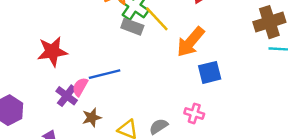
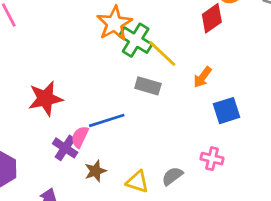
gray rectangle: (132, 27) -> (148, 86), moved
orange arrow: (191, 42) -> (202, 77), size x0.6

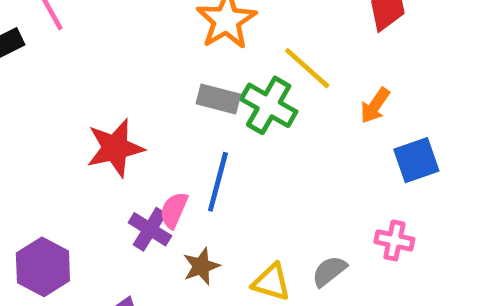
green cross: (136, 40) -> (269, 105), moved
gray rectangle: (148, 86) -> (218, 99), moved
blue line: (107, 120) -> (218, 182), turned -56

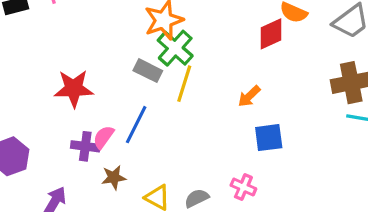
yellow line: (307, 68) -> (184, 84), moved, turned 54
green cross: (269, 105) -> (175, 48), moved
purple cross: (150, 229) -> (85, 146), turned -36

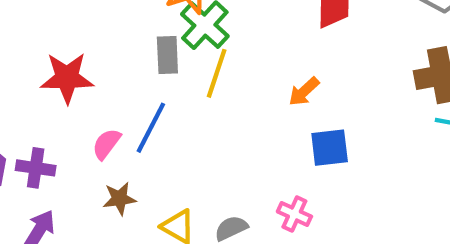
gray rectangle: (148, 71) -> (167, 55), turned 60
purple cross: (85, 146) -> (36, 168), moved

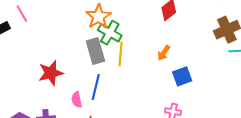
gray rectangle: (167, 55) -> (95, 51), size x1.4
pink semicircle: (106, 144) -> (77, 100), turned -35

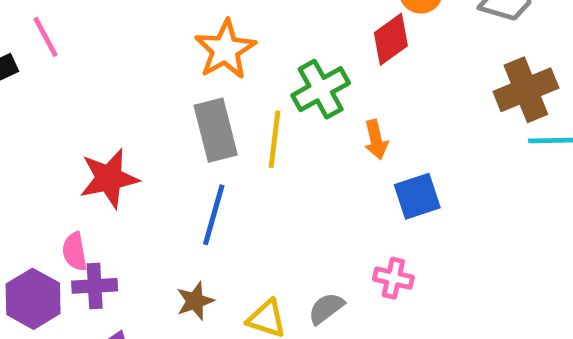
green cross: (110, 33) -> (321, 89), moved, turned 30
orange arrow: (164, 53) -> (376, 140), turned -49
pink semicircle: (77, 100) -> (75, 252), moved

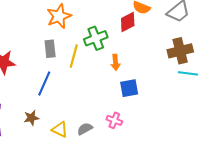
gray rectangle: (216, 130) -> (50, 49), size x0.7

